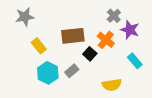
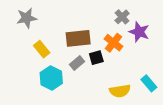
black square: (90, 54) -> (96, 58), turned 32
cyan rectangle: (135, 61) -> (149, 83), moved
gray rectangle: (72, 71) -> (77, 63), moved

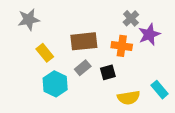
purple star: (139, 32) -> (149, 34), turned 30
orange cross: (113, 43) -> (122, 46), turned -30
black square: (96, 58) -> (108, 72), moved

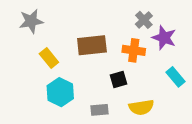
purple star: (149, 34) -> (164, 38), turned -30
gray rectangle: (83, 68) -> (100, 110), moved, turned 35
cyan rectangle: (160, 90) -> (176, 77), moved

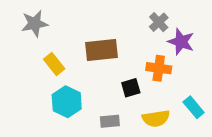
orange cross: (134, 50) -> (159, 68), moved
cyan rectangle: (176, 77) -> (194, 107), moved

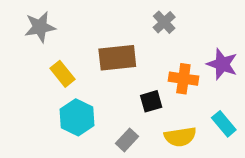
gray cross: (159, 22) -> (164, 22), moved
purple star: (181, 42) -> (222, 64), moved
gray rectangle: (110, 121) -> (127, 140), turned -42

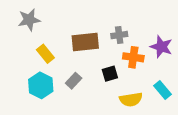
gray cross: (164, 22) -> (119, 35), moved, turned 35
cyan hexagon: (77, 117) -> (41, 85), moved
gray rectangle: (127, 140) -> (74, 81), moved

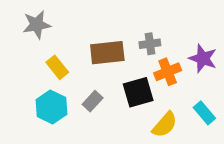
orange cross: (133, 57) -> (168, 72), turned -30
black square: (110, 74) -> (138, 92), size x1.5
yellow semicircle: (131, 99) -> (165, 125), turned -40

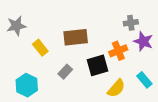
gray star: (37, 25) -> (16, 26), moved
gray cross: (150, 44) -> (131, 23), moved
cyan hexagon: (51, 107) -> (27, 85), moved

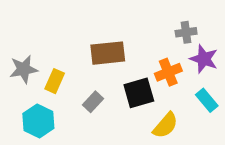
gray star: (16, 26) -> (24, 69), moved
yellow rectangle: (40, 48) -> (55, 81), moved, turned 63
cyan rectangle: (144, 80) -> (207, 100), moved

